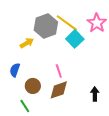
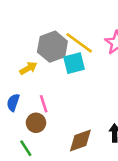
cyan square: (75, 39) -> (74, 63), moved, turned 30
pink line: (59, 71) -> (44, 104), moved
brown diamond: (59, 90) -> (80, 141), moved

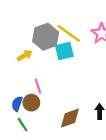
blue semicircle: (13, 102) -> (17, 104), moved

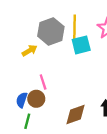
yellow line: (69, 33) -> (74, 28), turned 55
cyan square: (64, 51) -> (81, 45), moved
green line: (23, 125) -> (27, 121), turned 48

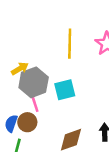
gray hexagon: (51, 31) -> (34, 82), moved
cyan square: (81, 45) -> (65, 90), moved

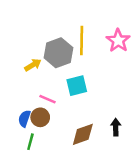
gray hexagon: (34, 82) -> (58, 53), moved
pink line: (35, 104) -> (47, 99), turned -49

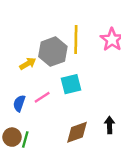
pink line: (47, 99) -> (42, 97), turned -56
brown circle: (40, 117) -> (12, 137), moved
blue semicircle: (24, 119) -> (19, 103), moved

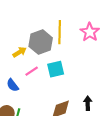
pink line: (42, 97) -> (32, 71), moved
blue semicircle: (19, 103) -> (13, 85), turned -56

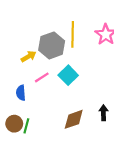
cyan square: (56, 69) -> (68, 75), turned -30
blue semicircle: (13, 85) -> (21, 93), turned 32

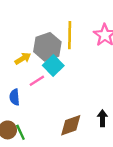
cyan square: (68, 75) -> (53, 66), moved
green line: (26, 126) -> (20, 132), turned -40

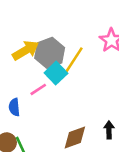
yellow line: (70, 35) -> (74, 60), moved, turned 32
yellow arrow: (23, 58) -> (26, 50), moved, size x1.5

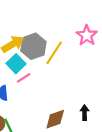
cyan square: (56, 73) -> (16, 64), moved

